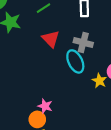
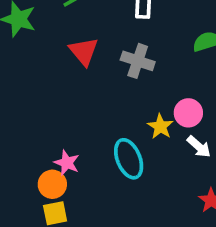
cyan ellipse: (75, 61) -> (129, 159), moved

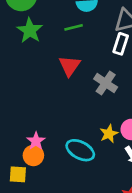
cyan ellipse: (129, 159) -> (80, 150), turned -56
orange circle: (52, 184) -> (33, 155), moved

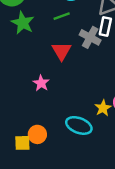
gray cross: (106, 83) -> (90, 37), moved
pink star: (36, 141) -> (41, 83), moved
yellow square: (18, 174) -> (22, 143), moved

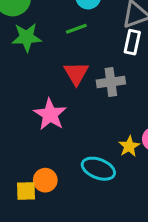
green star: (23, 23) -> (27, 37), turned -30
gray cross: (90, 37) -> (111, 82), moved, turned -36
pink star: (41, 83) -> (50, 114), size x1.5

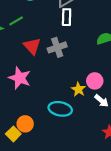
green line: (76, 29) -> (16, 21), moved
yellow square: (26, 191) -> (13, 134), turned -32

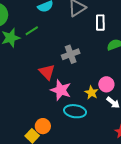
white rectangle: (67, 17) -> (100, 23), moved
red triangle: (32, 46) -> (47, 72), moved
pink star: (20, 78) -> (61, 90), moved

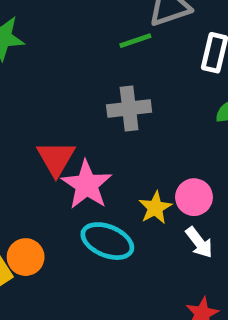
green line: (32, 31) -> (135, 41), moved
red triangle: (47, 72) -> (56, 158), moved

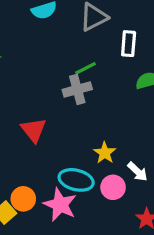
green line: (135, 41) -> (86, 68), moved
pink star: (87, 185) -> (60, 205), moved
pink circle: (194, 197) -> (113, 187), moved

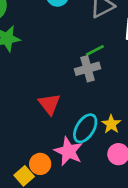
cyan ellipse: (76, 180) -> (85, 128), moved, turned -72
pink star: (60, 205) -> (69, 151), moved

